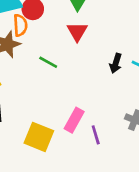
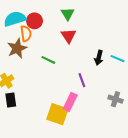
purple line: (96, 135) -> (82, 80), moved
yellow square: (39, 137) -> (57, 114), moved

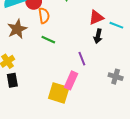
orange semicircle: (26, 34) -> (44, 16), moved
red triangle: (69, 36) -> (96, 17), moved, turned 42
cyan line: (118, 59) -> (116, 25), moved

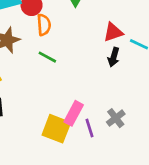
purple line: (82, 59) -> (89, 128), moved
gray cross: (116, 77) -> (116, 118), moved, turned 32

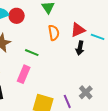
orange semicircle: (44, 25) -> (54, 33), moved
pink rectangle: (74, 113) -> (24, 74), moved

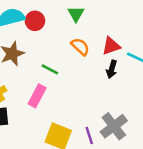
orange semicircle: (54, 33) -> (80, 47), turned -42
gray cross: (86, 92) -> (114, 126), size x1.5

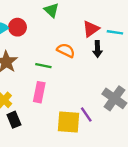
orange semicircle: (80, 47) -> (66, 50), moved
purple line: (89, 136) -> (86, 115), moved

